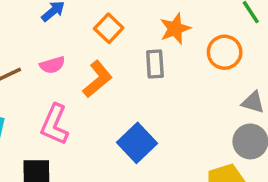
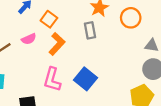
orange square: (109, 28) -> (49, 19), moved
pink L-shape: (55, 125) -> (52, 79), moved

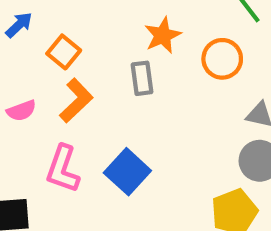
pink semicircle: (29, 39) -> (21, 111), moved

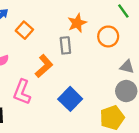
orange L-shape: (76, 101) -> (44, 66), moved
blue square: (127, 172) -> (70, 99), moved

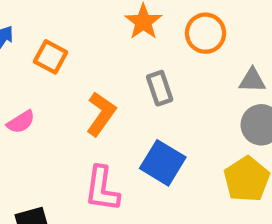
gray rectangle: (65, 45) -> (160, 88), moved
pink L-shape: (22, 92) -> (102, 189), moved

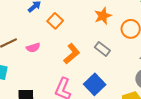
gray rectangle: (160, 88) -> (102, 49), turned -49

